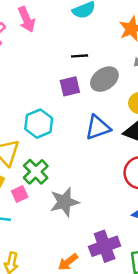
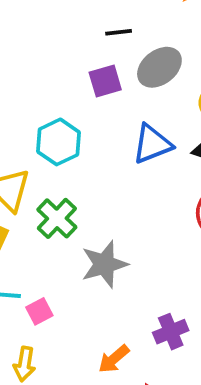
pink square: (20, 194) -> (39, 311), moved
purple cross: (105, 246) -> (171, 332), size x0.7

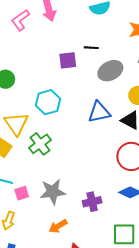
purple square: (105, 81) -> (68, 60), moved
gray star: (104, 264) -> (53, 192), moved
purple cross: (171, 332) -> (92, 202), moved

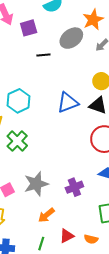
black line: (91, 48) -> (43, 55), moved
purple square: (68, 60) -> (29, 28), moved
gray ellipse: (110, 71) -> (71, 38), moved

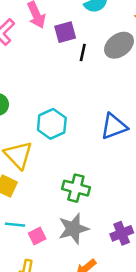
black line: (43, 55) -> (83, 52), moved, turned -72
green cross: (17, 141) -> (76, 188), moved, turned -30

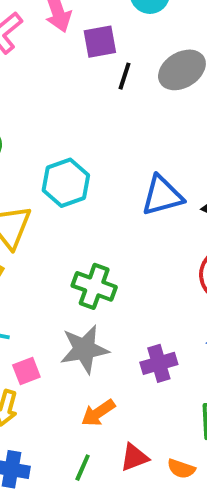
pink square: (37, 236) -> (26, 371), moved

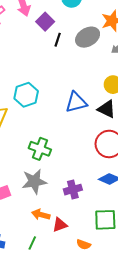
purple square: (100, 42) -> (45, 22), turned -36
orange arrow: (98, 413) -> (41, 215), turned 48
red triangle: (134, 457) -> (60, 225), moved

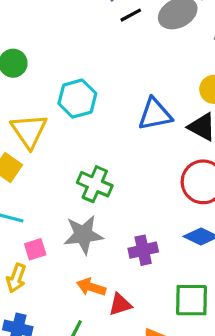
black line: (58, 40) -> (131, 15), turned 40

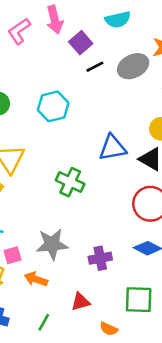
cyan hexagon: (77, 99) -> (53, 106), moved
green cross: (95, 184) -> (70, 182), moved
orange arrow: (91, 287) -> (36, 279), moved

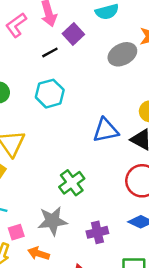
black line: (95, 67) -> (50, 52), moved
green cross: (70, 182) -> (72, 183), moved, turned 30

